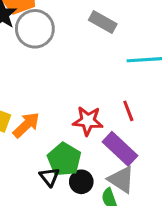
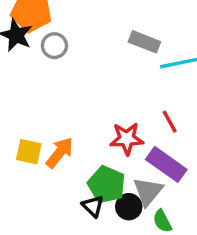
gray rectangle: (103, 22) -> (144, 42), moved
gray circle: (35, 29) -> (54, 46), size x0.6
gray triangle: (121, 179) -> (148, 192), moved, turned 44

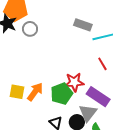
red line: (170, 122) -> (102, 64), moved
green pentagon: (107, 185) -> (62, 94), moved, turned 30

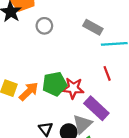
gray circle: (30, 29) -> (44, 26), moved
green pentagon: (62, 94) -> (55, 84), moved

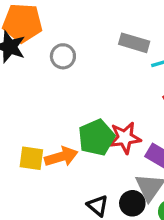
orange arrow: (29, 91) -> (61, 157), turned 40

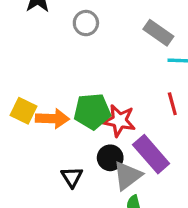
black circle: (132, 203) -> (110, 158), moved

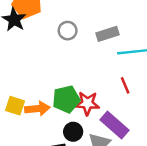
gray circle: (86, 23) -> (68, 31), moved
gray rectangle: (158, 33) -> (107, 34), turned -45
black circle: (110, 158) -> (73, 132), moved

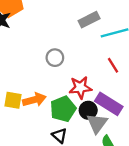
gray circle: (68, 31) -> (55, 58), moved
green pentagon: (66, 99) -> (63, 109), moved
black circle: (73, 132) -> (88, 110), moved

